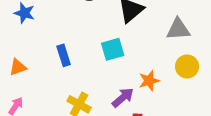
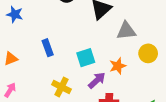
gray triangle: (178, 29) -> (126, 31), moved
cyan square: (113, 49) -> (86, 58), moved

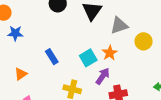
orange star: (118, 66) -> (110, 53), moved

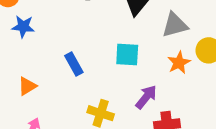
orange star: (110, 53) -> (179, 63), moved
cyan square: (88, 58) -> (127, 54), moved, turned 30

